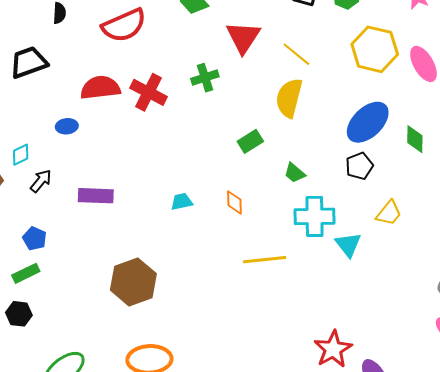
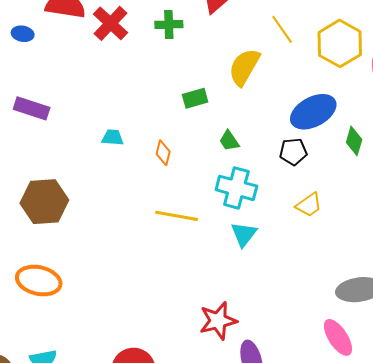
yellow line: (296, 54) -> (282, 29), moved
cyan triangle: (348, 245) -> (244, 234), moved

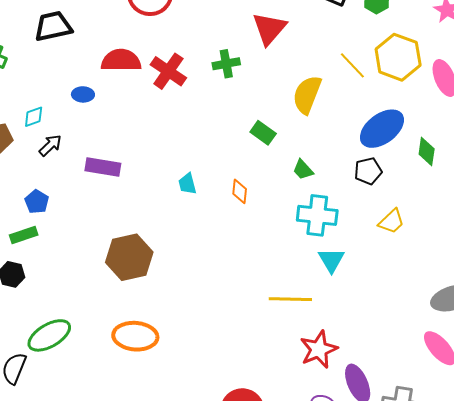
yellow line: (282, 29) -> (352, 65), moved
green rectangle: (195, 98) -> (263, 133), turned 60
cyan trapezoid: (113, 137) -> (187, 184), turned -100
yellow line: (177, 216) -> (290, 299), moved

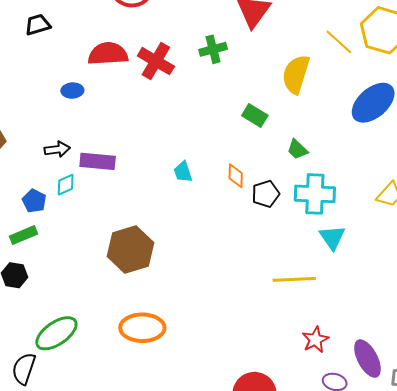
black trapezoid: (53, 26) -> (38, 25), size x0.7
cyan diamond: (34, 117) -> (66, 185), moved
black arrow: (50, 145) -> (57, 149), moved, turned 40
black pentagon: (368, 171) -> (266, 194), moved
red star: (319, 349) -> (315, 340), moved, size x0.7

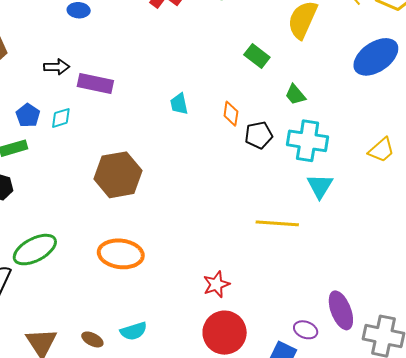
cyan diamond: (66, 185) -> (61, 118), moved
red star: (315, 340) -> (216, 284), moved

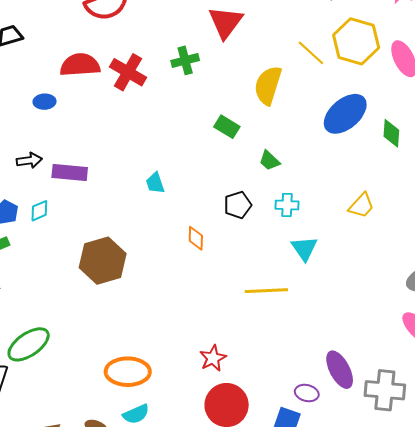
orange diamond: (231, 114) -> (196, 238), moved
cyan cross: (308, 141) -> (287, 205), size x0.6
orange ellipse: (121, 254) -> (128, 372), moved

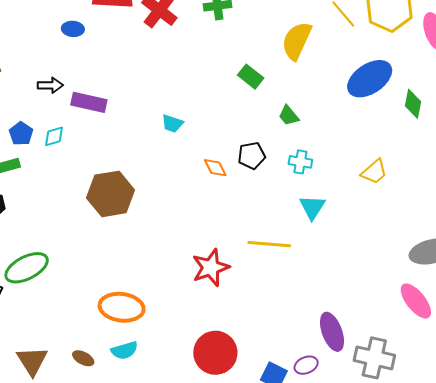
cyan trapezoid: (155, 183) -> (172, 124), turned -60
orange diamond: (196, 238) -> (215, 168), moved, turned -35
red star: (213, 358) -> (211, 268), moved, size x1.4
purple ellipse: (307, 393) -> (306, 365), moved, turned -45

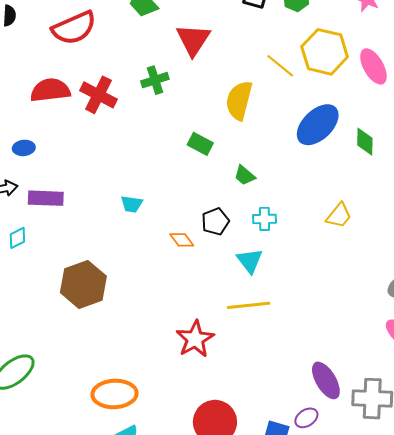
blue ellipse: (73, 29) -> (24, 148), moved
cyan triangle: (312, 207) -> (250, 261), moved

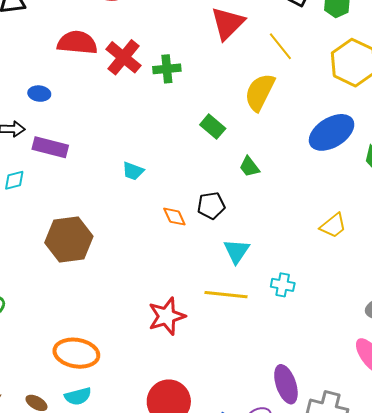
yellow line: (280, 66) -> (280, 46), moved
green cross: (155, 80) -> (167, 69), moved
cyan cross: (264, 219) -> (283, 285), moved

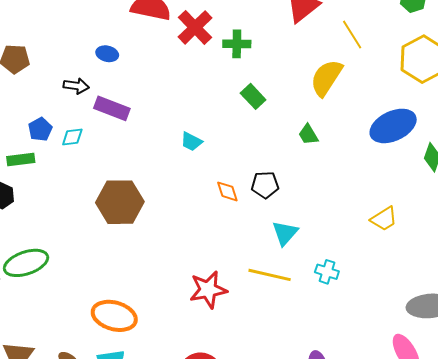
green rectangle: (213, 127) -> (253, 96), moved
green trapezoid: (249, 167) -> (308, 135), moved

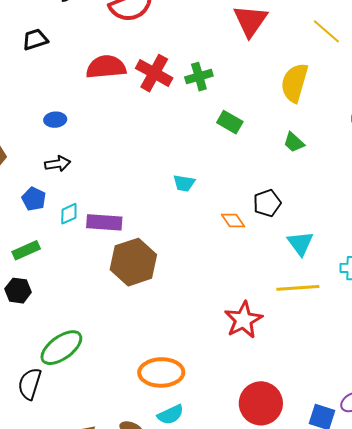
yellow line: (352, 35) -> (326, 31), moved
blue ellipse: (107, 54) -> (55, 120), moved
purple rectangle: (112, 108) -> (104, 222), moved
blue pentagon: (40, 129) -> (34, 199), moved

